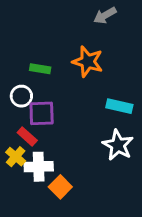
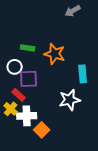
orange star: (88, 62) -> (55, 54), moved
cyan rectangle: (119, 106) -> (83, 74), turned 72
white star: (118, 145) -> (70, 100), moved, turned 30

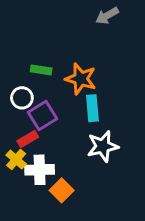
cyan rectangle: (83, 74) -> (92, 108), moved
purple square: (29, 79) -> (42, 115), turned -30
red rectangle: (19, 95) -> (28, 139), turned -72

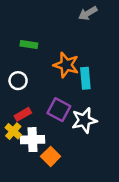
green rectangle: (41, 70) -> (29, 45), moved
cyan rectangle: (92, 108) -> (85, 78), moved
purple square: (42, 115) -> (59, 110), moved, turned -30

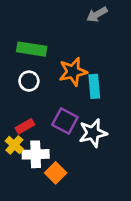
green rectangle: (29, 45) -> (32, 49), size x1.5
orange star: (66, 65) -> (73, 72), turned -30
white circle: (18, 81) -> (29, 81), moved

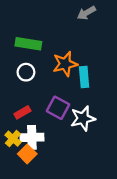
yellow cross: (14, 145) -> (13, 139), moved
orange square: (56, 173) -> (27, 154), moved

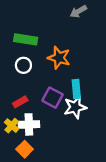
orange star: (65, 64) -> (59, 58), turned 30
cyan rectangle: (84, 77) -> (76, 89), moved
orange square: (27, 154) -> (25, 149), moved

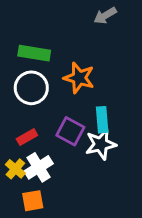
white circle: (23, 65) -> (31, 88), size x1.5
white cross: (29, 124) -> (39, 167), turned -30
orange square: (25, 149) -> (33, 201), turned 35

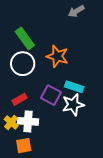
green rectangle: (34, 53) -> (25, 38), turned 45
cyan rectangle: (102, 120) -> (74, 87), turned -66
white cross: (39, 167) -> (28, 121), turned 36

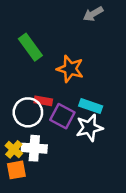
white circle: (23, 64) -> (28, 112), moved
red rectangle: (20, 99) -> (43, 101), moved, turned 40
orange square: (24, 146) -> (16, 170), moved

